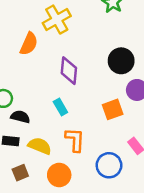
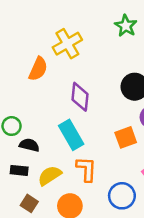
cyan rectangle: (60, 107) -> (71, 135), size x1.6
yellow semicircle: (40, 146) -> (50, 176), turned -55
brown square: (20, 173) -> (29, 203), turned -35

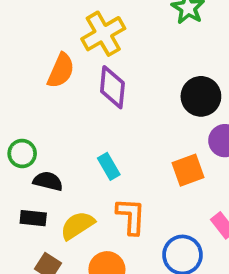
purple diamond: (80, 97) -> (112, 87), moved
cyan rectangle: (71, 135) -> (109, 166), size x0.6

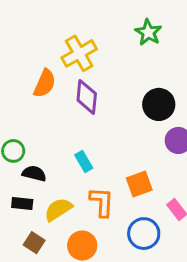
orange square: (188, 170) -> (139, 184), moved

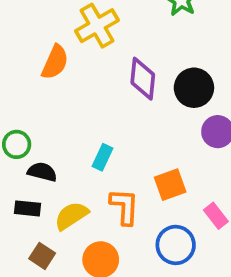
purple diamond: (87, 97) -> (143, 79), moved
cyan rectangle: (84, 161) -> (103, 157), turned 55

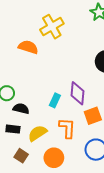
orange semicircle: (55, 62) -> (28, 47), turned -96
purple diamond: (143, 79) -> (77, 93), moved

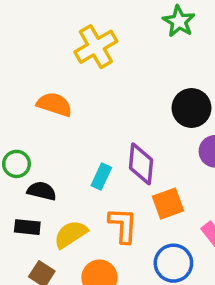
orange semicircle: (28, 47) -> (54, 104), moved

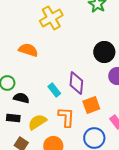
cyan rectangle: (101, 177) -> (54, 90), turned -64

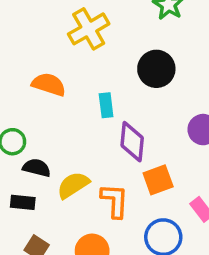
black circle: (104, 52) -> (156, 69), moved
cyan rectangle: (54, 90) -> (106, 105), moved, turned 32
yellow semicircle: (37, 122) -> (73, 185), moved

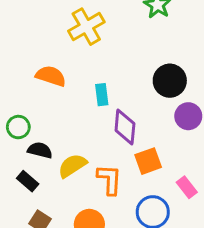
black circle: (156, 69) -> (170, 81), moved
black rectangle: (23, 202) -> (28, 181), turned 35

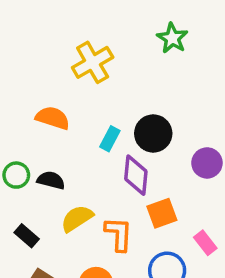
black circle: (170, 81) -> (153, 133), moved
cyan rectangle: (102, 95) -> (110, 139), turned 35
black semicircle: (40, 150) -> (51, 180), moved

